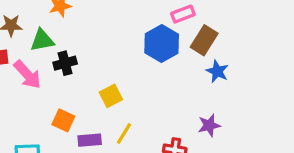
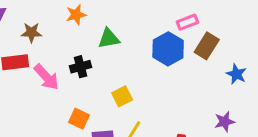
green triangle: (42, 40) -> (109, 38), moved
blue star: (217, 71) -> (236, 74), moved
purple star: (209, 125) -> (225, 122), moved

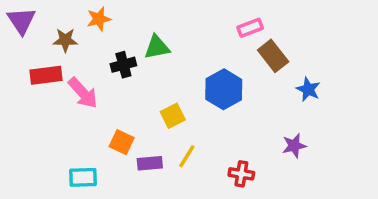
orange star: (76, 15) -> (99, 19), moved
brown rectangle: (207, 46) -> (273, 56), turned -70
blue hexagon: (168, 49) -> (224, 89), moved
black cross: (80, 67) -> (123, 65), moved

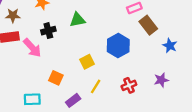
brown star: (65, 40) -> (13, 15), moved
black cross: (123, 65) -> (48, 31), moved
purple rectangle: (150, 163) -> (73, 100), moved, turned -32
red cross: (241, 174) -> (129, 85), moved, turned -32

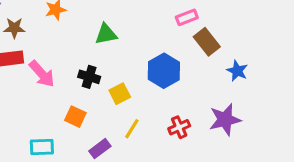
black cross: (48, 31) -> (89, 77), moved, turned 32
purple star: (161, 80) -> (225, 120), size x1.5

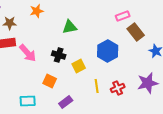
yellow line: (132, 129) -> (97, 86), moved, turned -40

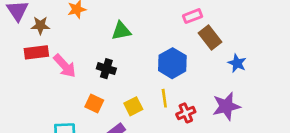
yellow square: (79, 66) -> (133, 106), moved
yellow line: (97, 86) -> (164, 98), moved

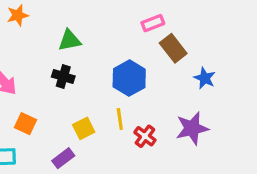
black cross: (106, 69) -> (63, 77), moved
orange square: (94, 104) -> (26, 124), moved
red cross: (186, 113) -> (145, 136), turned -30

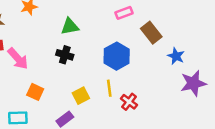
pink rectangle: (153, 23) -> (124, 13), moved
purple star: (192, 128) -> (193, 83), moved

